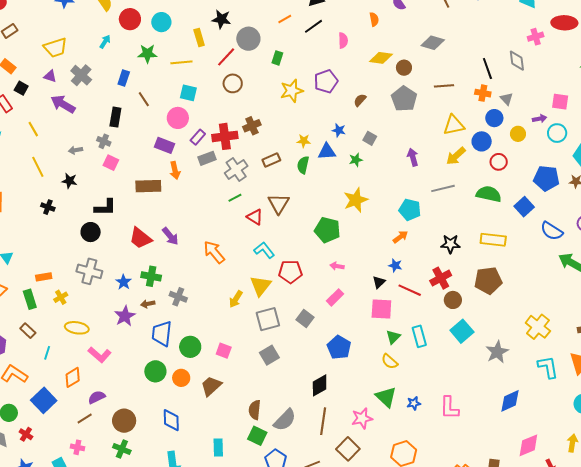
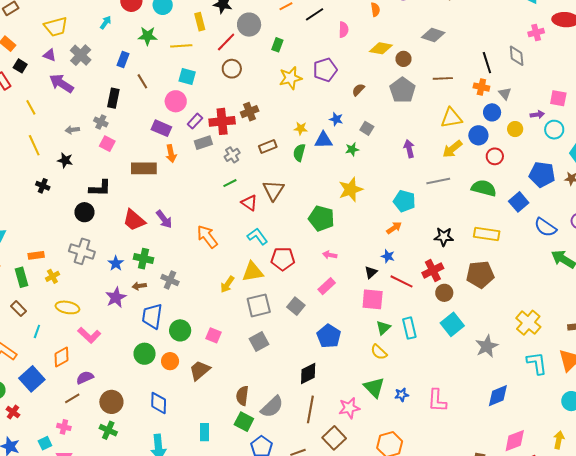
gray cross: (236, 170) -> (232, 155), size x0.7
yellow triangle: (261, 286) -> (253, 272), turned 40

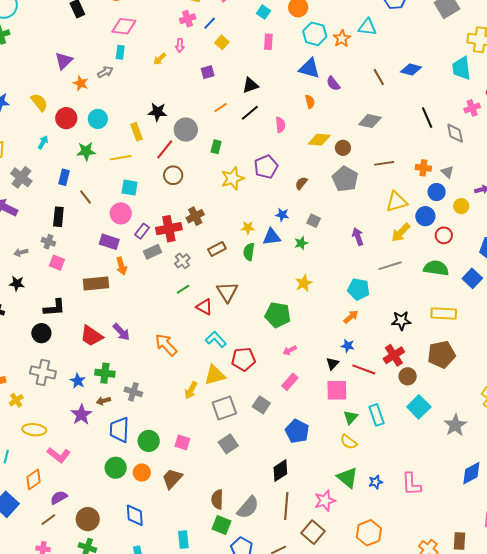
black line: (487, 63) -> (427, 118), moved
yellow star: (351, 189) -> (304, 283), size x0.7
pink arrow: (330, 255) -> (290, 350), turned -32

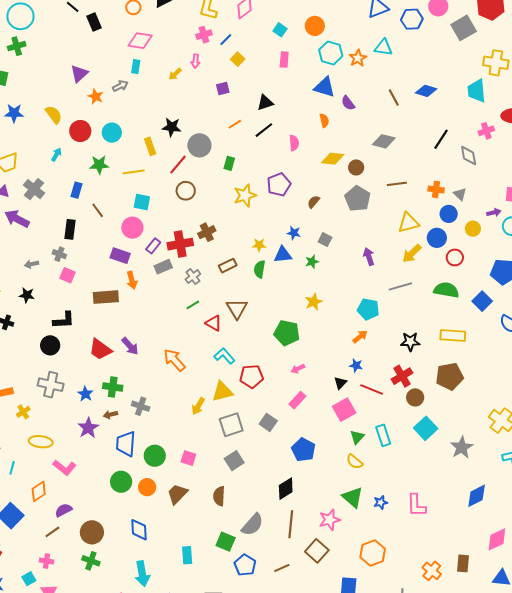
black line: (427, 118) -> (441, 139), turned 55
pink square: (337, 390) -> (344, 410), turned -30
brown semicircle: (217, 499) -> (219, 496), moved

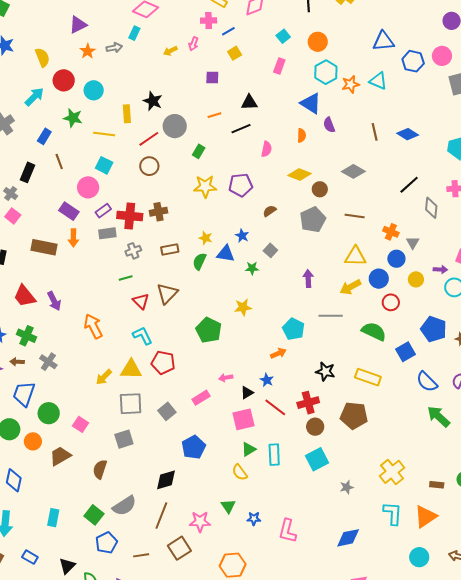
cyan arrow: (56, 155) -> (34, 97), size x1.5
pink arrow: (298, 369) -> (226, 378), moved
gray star: (462, 447) -> (347, 487), size x0.6
green triangle: (353, 497) -> (228, 506), size x0.7

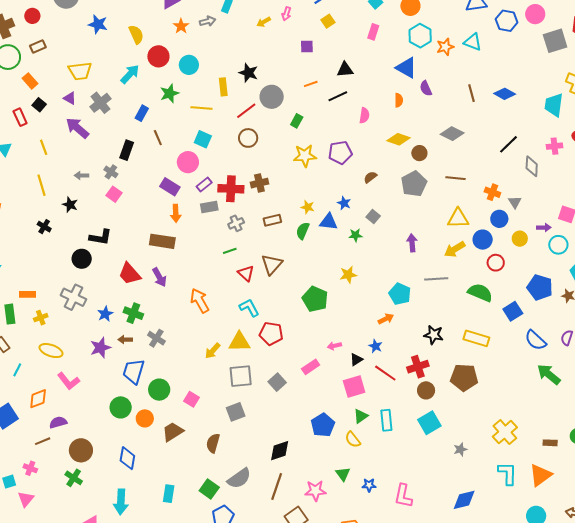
green star: (73, 118) -> (169, 93), turned -30
brown rectangle: (44, 247) -> (162, 241), moved
blue pentagon: (194, 447) -> (323, 425), moved

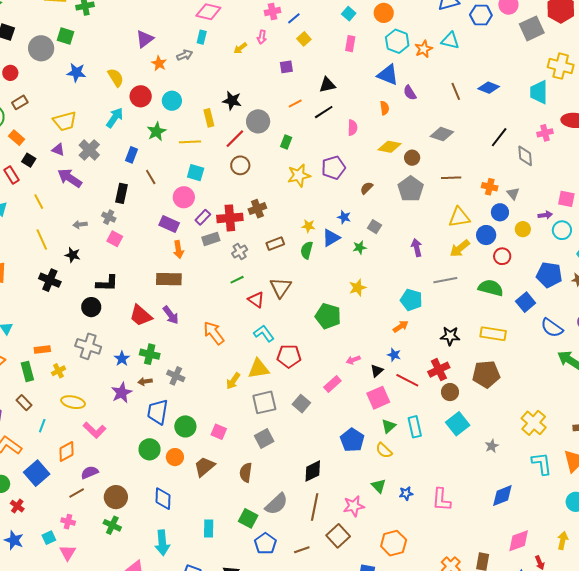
blue triangle: (328, 222) -> (331, 238), turned -30
black cross: (44, 227) -> (50, 280), size x1.5

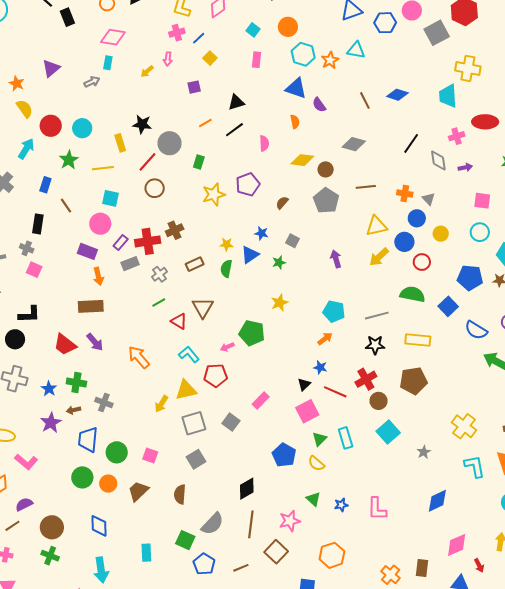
orange star: (159, 63) -> (17, 83), moved
purple arrow: (545, 215) -> (465, 167), moved
gray line: (445, 280) -> (377, 316), moved
pink arrow: (353, 360) -> (227, 347), moved

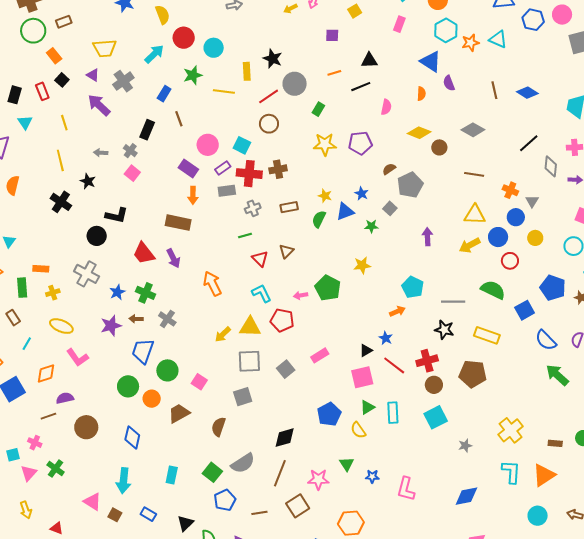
cyan square: (110, 198) -> (242, 145), moved
gray pentagon: (326, 201) -> (410, 185), moved
brown triangle: (203, 308) -> (286, 251), size x0.7
green cross: (50, 556) -> (56, 469), moved

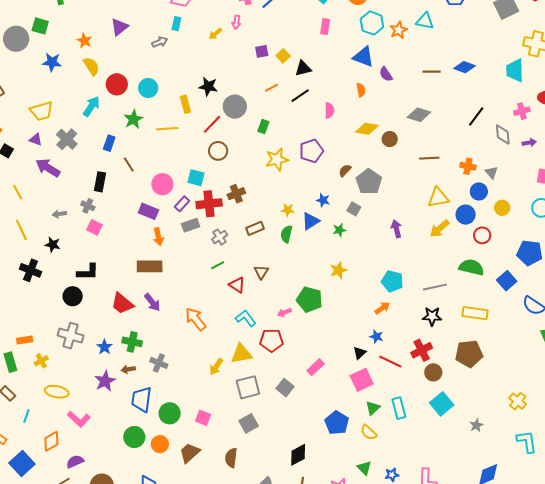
yellow square: (355, 11) -> (283, 56), moved
brown line: (494, 90) -> (432, 72), turned -66
yellow cross: (511, 430) -> (518, 401), size x0.7

